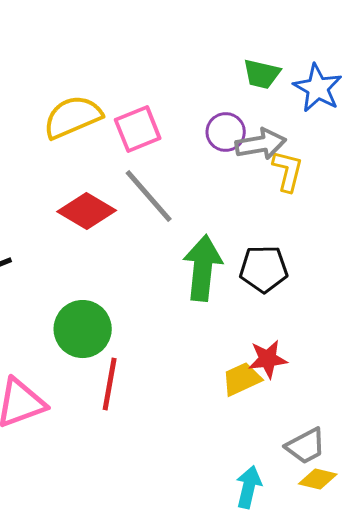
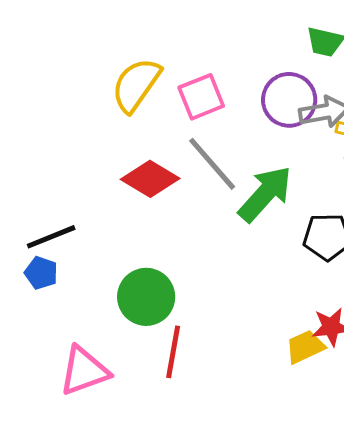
yellow semicircle: (73, 117) -> (136, 85), turned -32
purple circle: (226, 132) -> (289, 100), size x1.4
green arrow: (203, 268) -> (265, 194), moved, turned 36

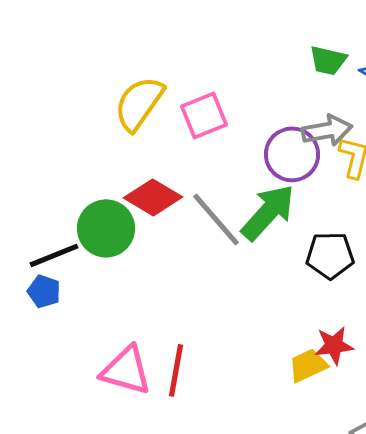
purple circle: (289, 100) -> (292, 154), moved
gray line: (212, 164) -> (216, 219), moved
green circle: (146, 297) -> (106, 228), moved
pink triangle: (84, 371) -> (126, 370), moved, turned 36

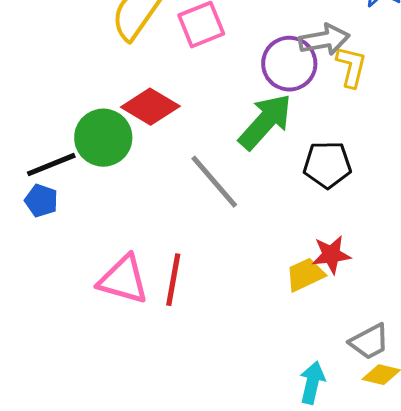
gray line: (216, 219) -> (214, 182), moved

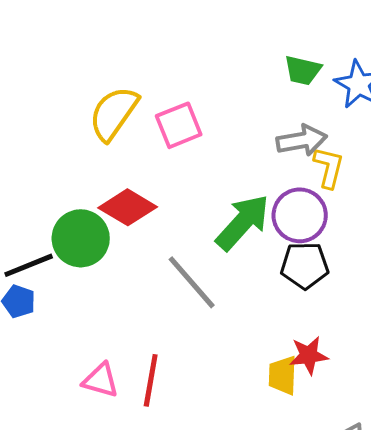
purple circle: (289, 64) -> (300, 215), moved
yellow trapezoid: (305, 275) -> (283, 375), turned -63
pink triangle: (123, 280) -> (101, 380), size x0.7

